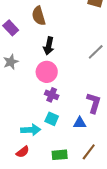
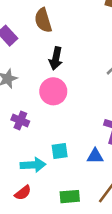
purple cross: (52, 95) -> (20, 120), moved
cyan square: (52, 119) -> (60, 151), turned -32

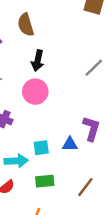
blue triangle: (95, 156) -> (70, 144), moved
green rectangle: (70, 197) -> (45, 181), moved

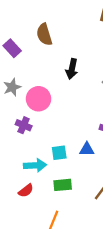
black arrow: (38, 61) -> (72, 69), moved
pink circle: (35, 92) -> (39, 99), moved

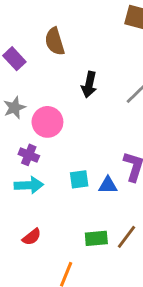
cyan square: (59, 153) -> (79, 179), moved
cyan arrow: (35, 165) -> (29, 185), moved
green rectangle: (63, 185) -> (96, 238), moved

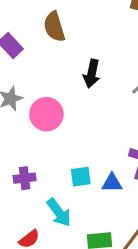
purple cross: (29, 155) -> (25, 178), moved, turned -30
cyan arrow: (29, 185) -> (59, 212), moved, turned 56

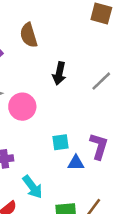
cyan square: (81, 177) -> (61, 142), moved

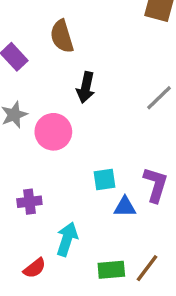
black arrow: (59, 73) -> (86, 87), moved
cyan arrow: (32, 187) -> (67, 239), turned -125

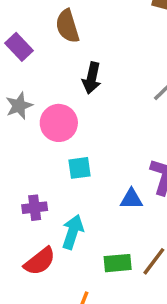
cyan square: (104, 180) -> (80, 168), moved
purple cross: (29, 202) -> (35, 208), moved
red semicircle: (35, 268) -> (40, 261), size x1.4

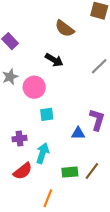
brown semicircle: (67, 26) -> (65, 29), moved, turned -36
black arrow: (92, 78) -> (54, 60), turned -72

